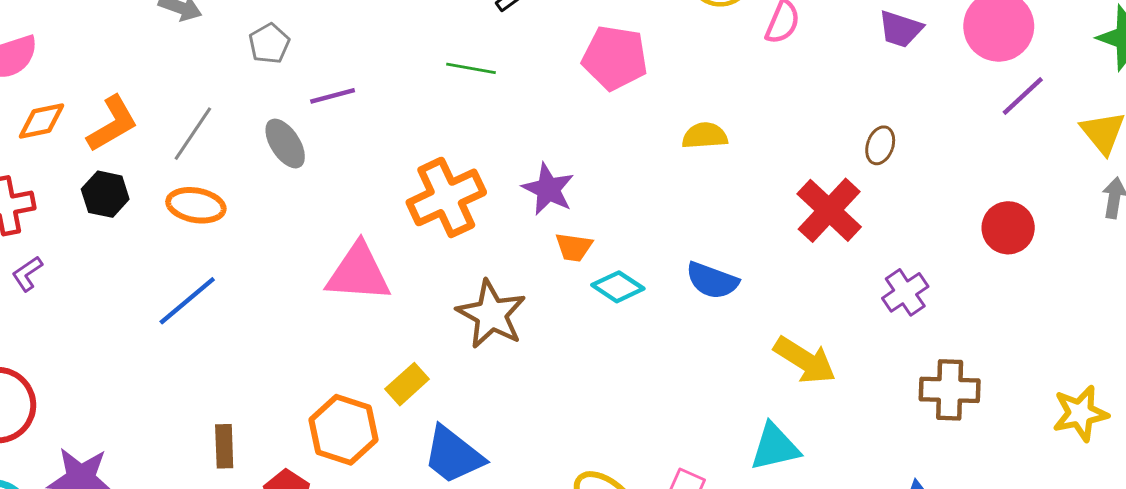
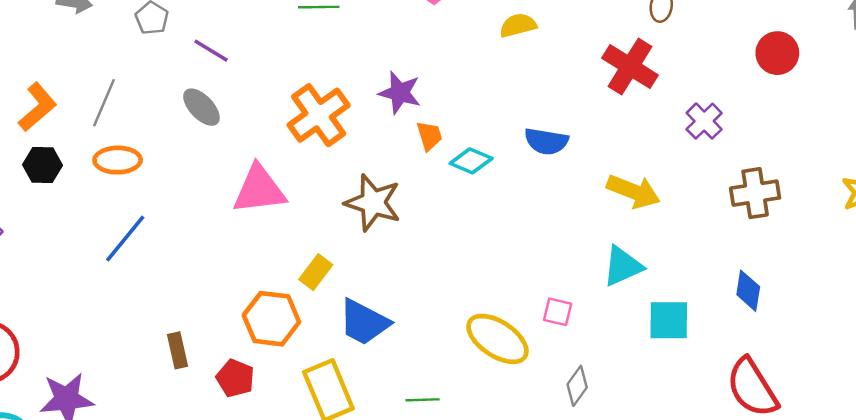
purple line: (333, 96) -> (211, 51), turned 57
gray ellipse: (285, 144) -> (201, 107), moved
orange trapezoid: (574, 247) -> (429, 136), turned -104

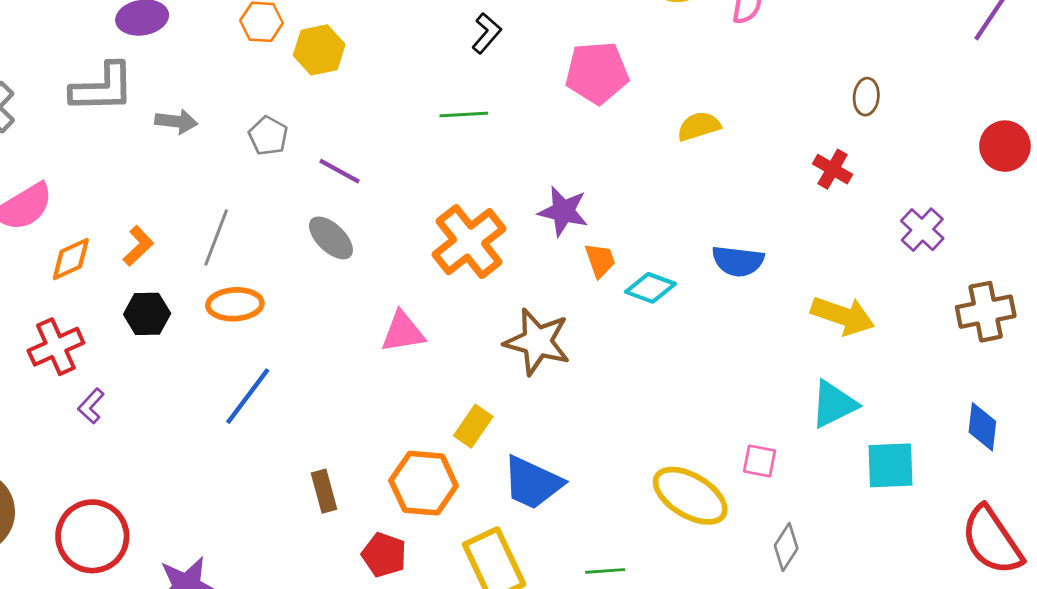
red cross: (630, 67) -> (833, 169), size x0.6
orange L-shape: (37, 107) -> (138, 246), size x0.7
pink triangle: (259, 190) -> (403, 332), size x0.7
brown rectangle: (178, 350) -> (324, 491), moved

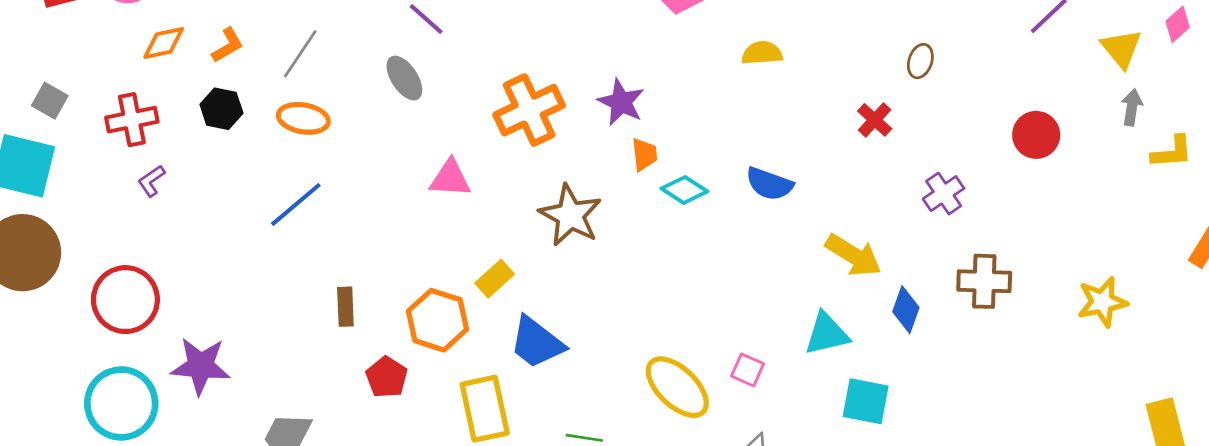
blue diamond: (982, 427) -> (906, 310), moved

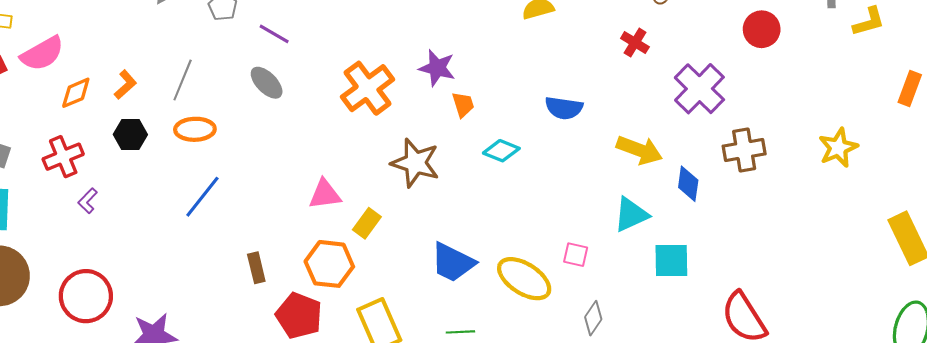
pink triangle: (450, 178) -> (325, 194), moved
cyan diamond: (684, 190) -> (501, 151), moved
purple cross: (944, 194) -> (699, 89), size x1.6
blue trapezoid: (537, 343) -> (453, 262), moved
red pentagon: (387, 377) -> (299, 316), size x1.4

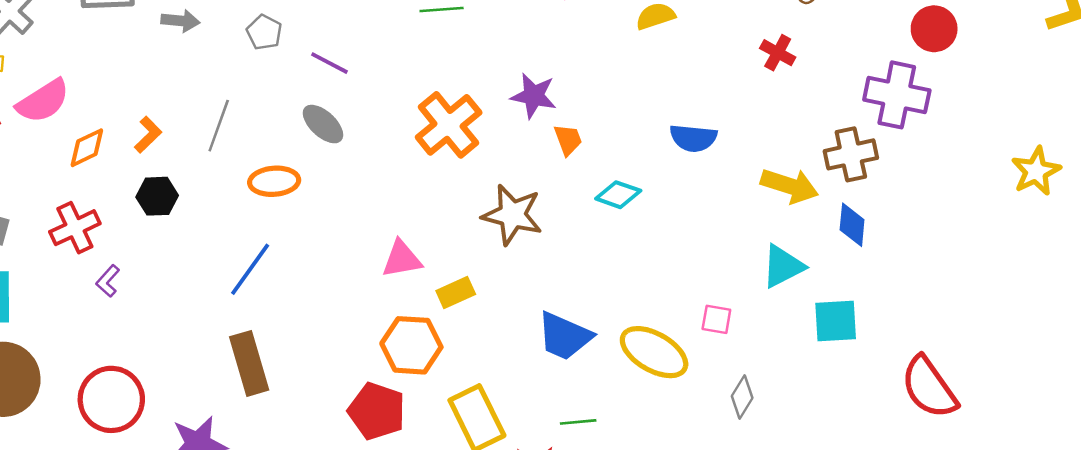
purple cross: (699, 89) -> (897, 95), moved, turned -30
orange ellipse: (195, 129) -> (274, 181), moved
brown cross: (744, 150) -> (851, 154), moved
yellow rectangle: (367, 223) -> (456, 293), turned 32
brown rectangle: (256, 268) -> (249, 363), moved, size x1.6

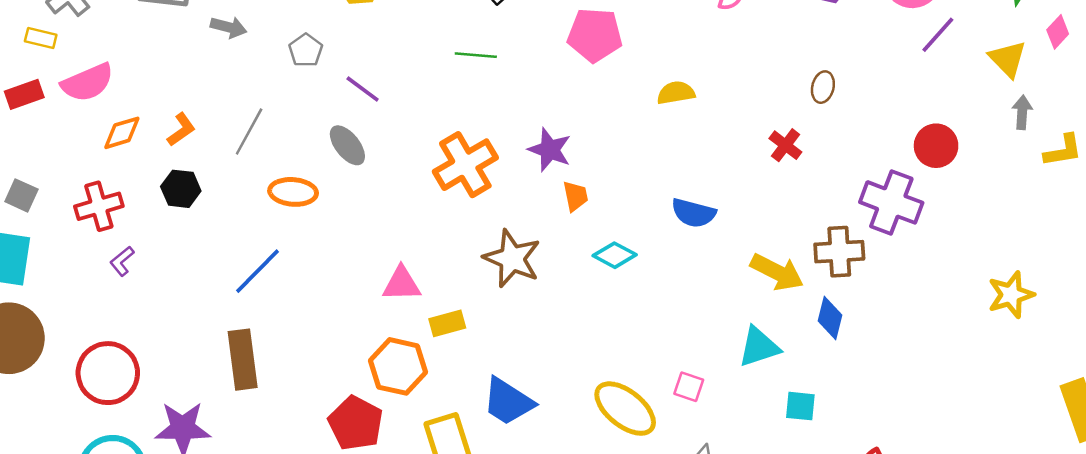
cyan square: (836, 321) -> (800, 406), size x0.7
blue trapezoid: (564, 336) -> (508, 402), moved

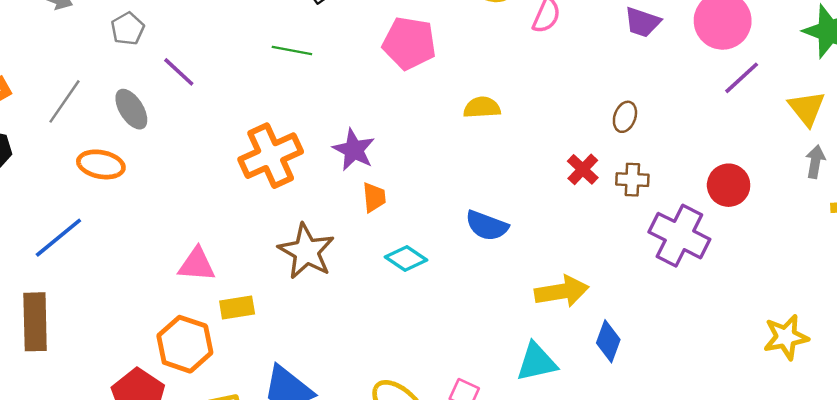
gray ellipse: (347, 145) -> (131, 109), moved
brown cross: (839, 252) -> (632, 180), moved, size x0.7
yellow arrow: (777, 272) -> (562, 291), turned -42

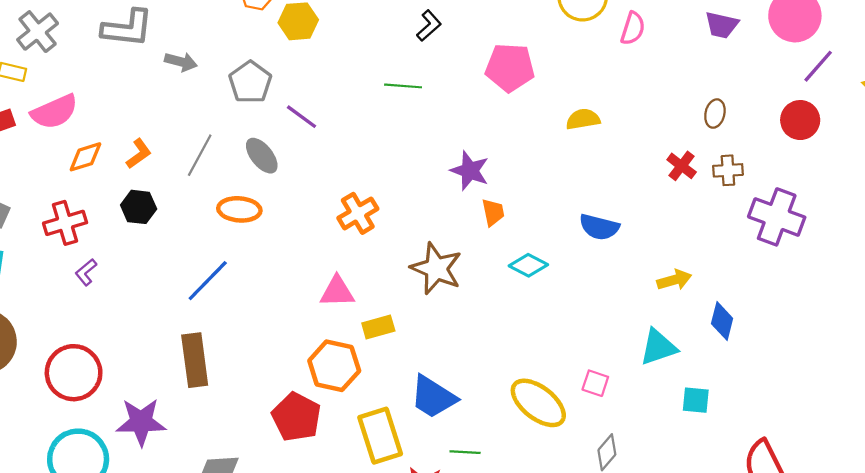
gray pentagon: (128, 29) -> (250, 82), size x1.4
orange cross: (271, 156) -> (358, 213), moved, size x0.7
red circle: (729, 185) -> (800, 120), moved
yellow arrow: (562, 291) -> (674, 280), size x0.7

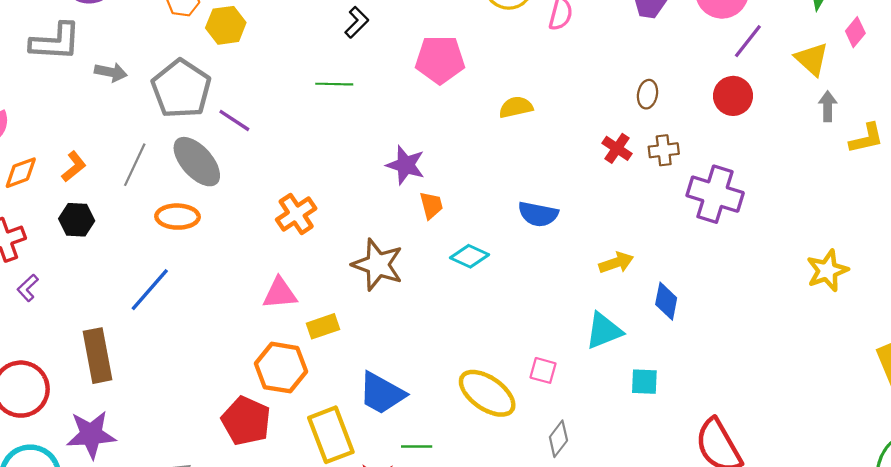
gray pentagon: (250, 82) -> (181, 89), size x1.4
gray ellipse: (262, 156) -> (197, 162), size x1.4
brown rectangle: (195, 360) -> (98, 356), moved

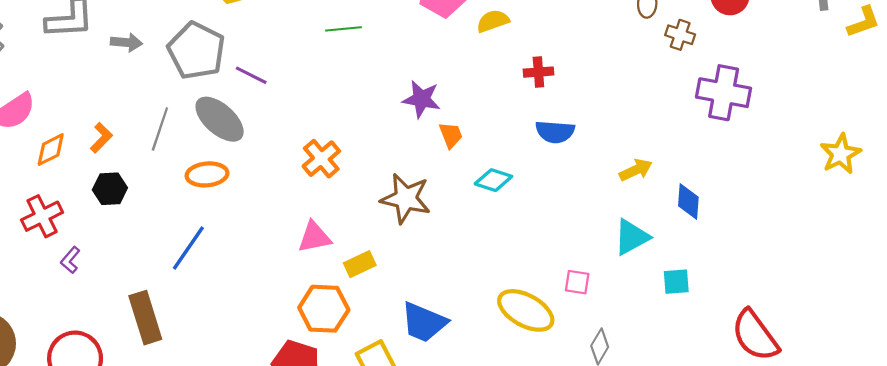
yellow semicircle: (516, 107) -> (493, 21), moved
red cross: (617, 148) -> (538, 72), moved, turned -32
brown cross: (664, 150) -> (680, 35), moved, turned 32

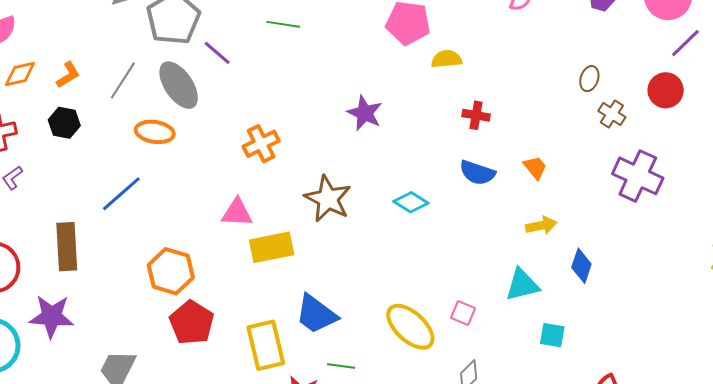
green line: (344, 29) -> (283, 24), moved
orange trapezoid: (451, 135) -> (535, 168), moved, turned -32
yellow rectangle: (360, 264) -> (272, 247), size x1.5
orange hexagon: (324, 309) -> (171, 271), moved

